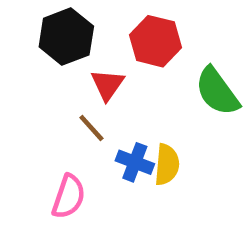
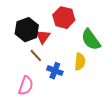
black hexagon: (66, 37) -> (27, 30), moved
yellow semicircle: (167, 165) -> (80, 62), moved

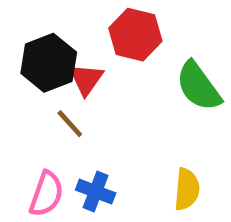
yellow semicircle: (80, 62) -> (187, 189), moved
blue cross: (55, 71) -> (96, 192), moved

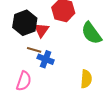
brown line: (70, 124) -> (34, 50), turned -32
blue cross: (96, 192) -> (46, 59), moved

